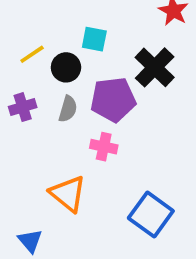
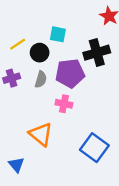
black cross: (155, 67) -> (97, 53), turned 30

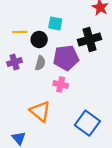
yellow line: (18, 44) -> (20, 32), turned 32

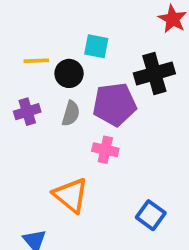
blue square: (87, 123) -> (151, 215), size x0.7

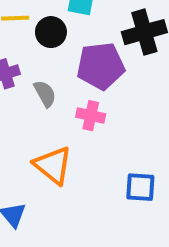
gray semicircle: (71, 113) -> (45, 94), moved, turned -45
blue square: (151, 215) -> (140, 187), turned -32

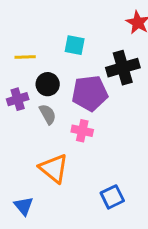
black circle: (51, 32) -> (48, 84), moved
blue square: (140, 187) -> (112, 197), moved, turned -30

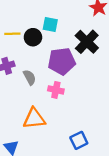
black cross: (123, 68) -> (87, 42), turned -30
black circle: (48, 84) -> (33, 37), moved
orange triangle: (54, 168) -> (34, 119), turned -45

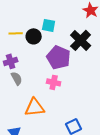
purple pentagon: (62, 61) -> (59, 57), turned 30
gray semicircle: (30, 77) -> (17, 78), moved

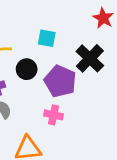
black circle: (34, 36) -> (27, 69), moved

